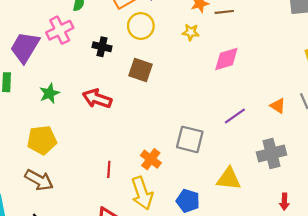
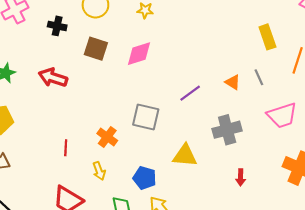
pink diamond: (226, 59) -> (139, 54), moved
yellow arrow: (142, 193) -> (99, 171), size x0.6

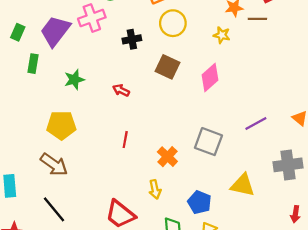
black cross: (57, 26) -> (132, 39), turned -30
pink diamond: (139, 54) -> (210, 78), turned -32
red arrow: (53, 78) -> (121, 90), size x0.6
red line: (66, 148) -> (125, 140), moved

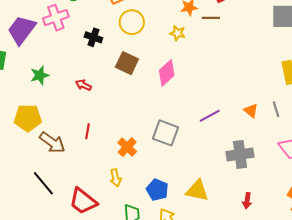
black cross: (132, 39) -> (93, 37), turned 30
brown arrow: (54, 165) -> (52, 143), moved
yellow triangle: (243, 185) -> (197, 191), moved
black line: (54, 209) -> (43, 183), moved

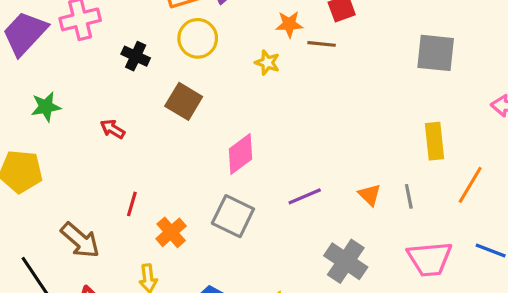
pink diamond: (167, 73) -> (240, 154), moved
red line: (87, 131) -> (132, 204), moved
brown arrow: (52, 143) -> (80, 240), moved
gray cross: (240, 154) -> (346, 261), turned 36

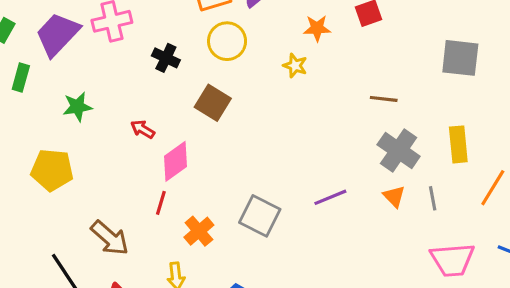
brown line: (322, 44) -> (384, 99), moved
pink diamond: (240, 154) -> (176, 161), moved
gray cross: (346, 261) -> (399, 150), moved

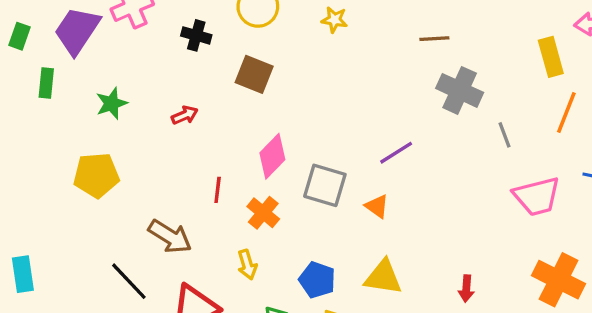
red arrow: (143, 129) -> (185, 115), turned 135
yellow rectangle: (458, 144) -> (551, 57), moved
pink diamond: (176, 161) -> (272, 156), moved
orange triangle: (394, 196) -> (377, 206), moved

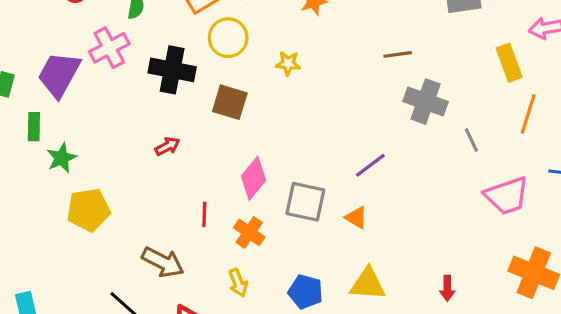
yellow star: (334, 20) -> (288, 63), moved
black cross: (196, 35) -> (172, 70), size x1.6
green star: (112, 103) -> (61, 158), moved

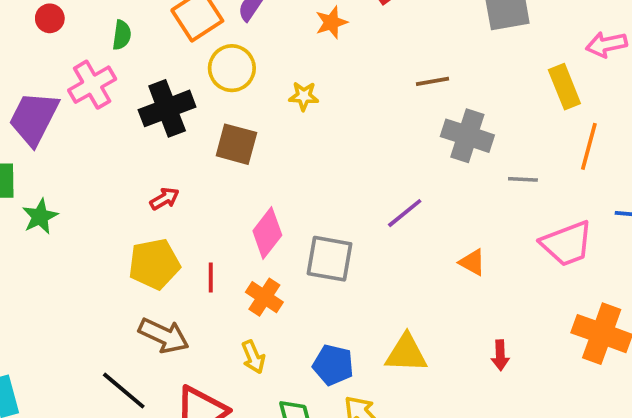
black cross: (172, 70) -> (167, 108), turned -30
gray line: (471, 140) -> (523, 179), turned -60
yellow pentagon: (88, 210) -> (154, 264), moved
orange triangle: (356, 218) -> (472, 262), moved

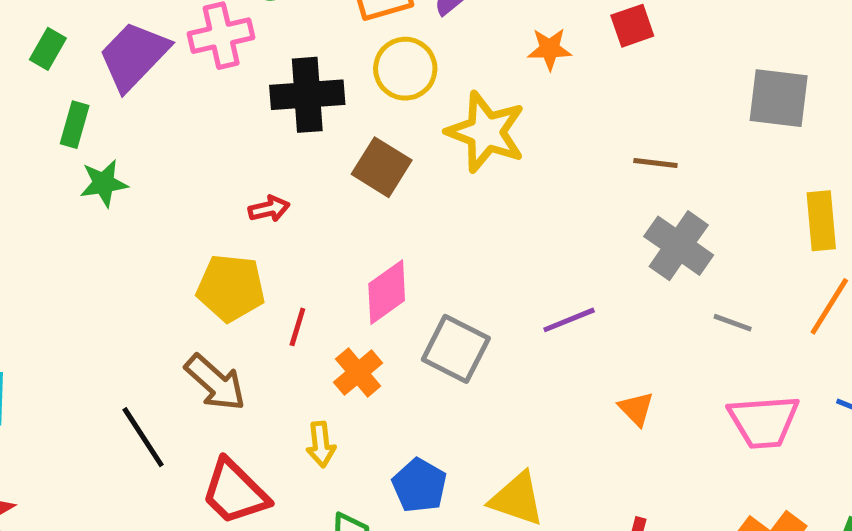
yellow star: (304, 96) -> (486, 132), size x2.0

